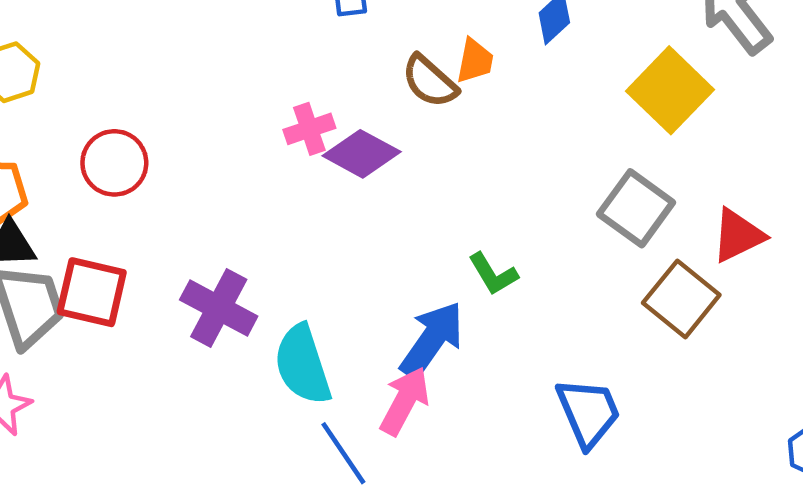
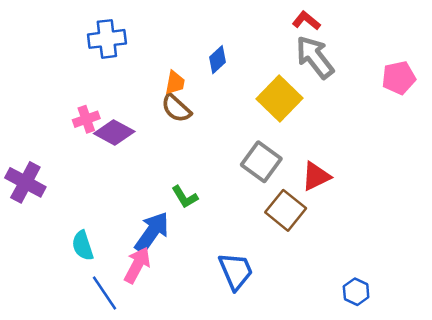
brown semicircle: (430, 81) -> (176, 108), moved
purple cross: (219, 308) -> (25, 182), moved
cyan semicircle: (303, 365) -> (83, 246), size x0.7

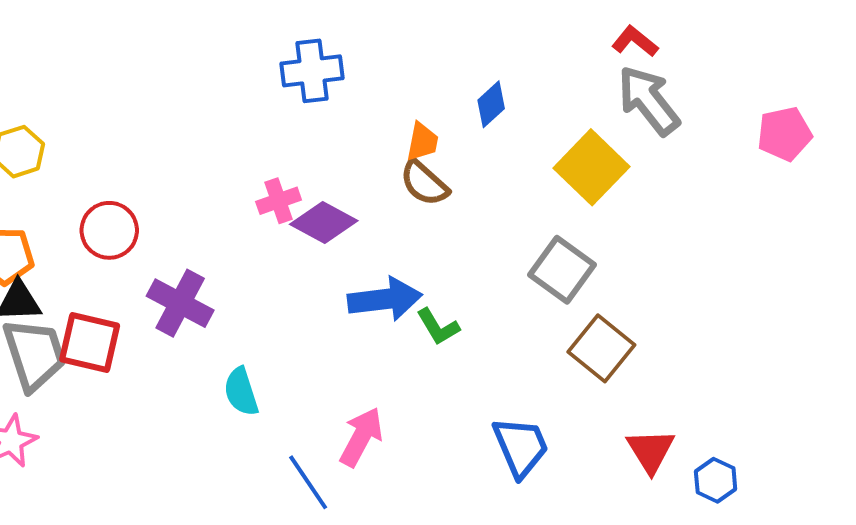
red triangle: (316, 176) -> (651, 451), moved, turned -36
blue arrow: (152, 232) -> (385, 299), moved, turned 48
cyan semicircle: (83, 246) -> (241, 392), moved

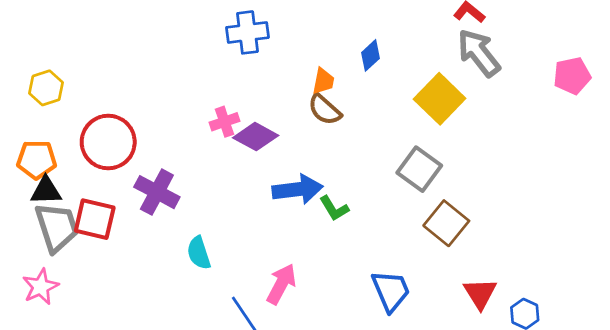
red circle: (109, 230) -> (108, 142), size x1.4

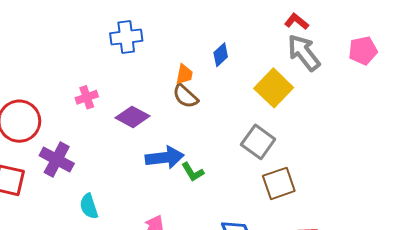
pink pentagon: (572, 76) -> (363, 51), moved
pink cross: (225, 122) -> (87, 97), moved
brown square: (446, 223) -> (279, 183), turned 32

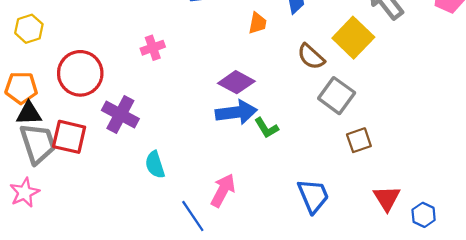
brown semicircle: (185, 96) -> (311, 57), moved
purple diamond: (132, 117) -> (236, 82), moved
brown square: (279, 183) -> (359, 140), size x0.7

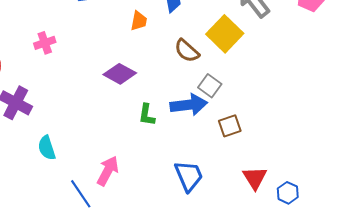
gray square: (337, 96) -> (210, 86), size x0.7
blue arrow: (236, 112) -> (189, 105), moved
green L-shape: (266, 128) -> (147, 115), turned 40

